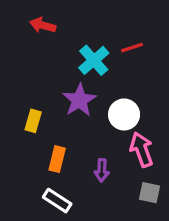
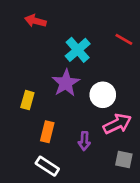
red line: (132, 48) -> (124, 39), moved, turned 48
pink arrow: (142, 150) -> (117, 124), turned 84

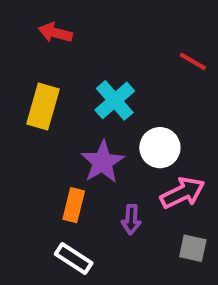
cyan cross: (78, 50) -> (115, 100), moved
purple star: (66, 83) -> (102, 162), moved
yellow rectangle: (27, 100) -> (43, 107), moved, size x1.5

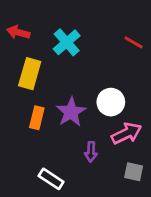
red arrow: (55, 33) -> (18, 32), moved
cyan cross: (115, 100) -> (67, 42), moved
orange rectangle: (74, 205) -> (37, 118), moved

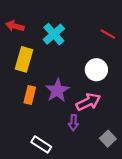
white circle: (111, 102) -> (96, 70), moved
pink arrow: (126, 133) -> (88, 102), moved
gray square: (134, 172) -> (108, 139), turned 35

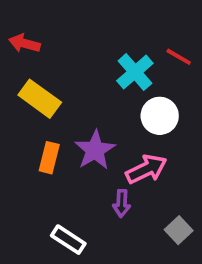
cyan cross: (54, 34) -> (135, 72), moved
yellow rectangle: (24, 59) -> (40, 99), turned -70

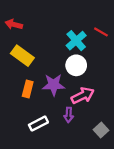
white circle: (160, 116) -> (76, 65), moved
purple star: (95, 150) -> (54, 85), turned 30
white rectangle: (68, 240) -> (38, 124), moved, turned -60

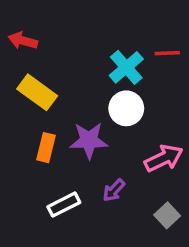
red line: (101, 32) -> (167, 53), turned -32
pink arrow: (83, 96) -> (164, 158), moved
purple arrow: (69, 115) -> (114, 190), turned 40

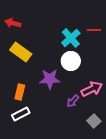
orange rectangle: (46, 148) -> (20, 92), moved
purple arrow: (114, 190) -> (73, 101), moved
white rectangle: (64, 205) -> (21, 114), moved

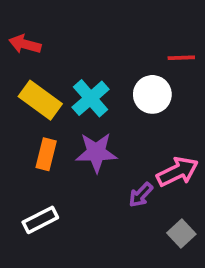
cyan cross: (71, 38) -> (91, 98), moved
white circle: (71, 61) -> (152, 94), moved
orange rectangle: (20, 92) -> (46, 154), moved

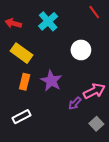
red line: (181, 58) -> (94, 12), moved, turned 56
cyan cross: (91, 98) -> (48, 21), moved
purple star: (96, 152) -> (51, 81), turned 30

